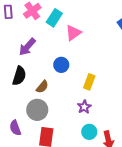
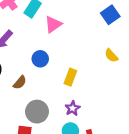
purple star: (84, 107) -> (73, 108), moved
gray circle: (37, 110) -> (37, 112), moved

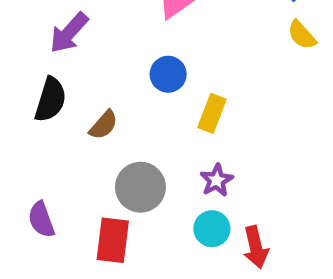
yellow semicircle: (111, 56) -> (302, 35), moved
blue circle: (40, 59) -> (168, 74), moved

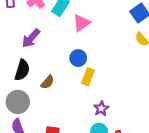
yellow rectangle: (212, 113) -> (88, 77), moved
gray circle: (140, 187) -> (18, 102), moved

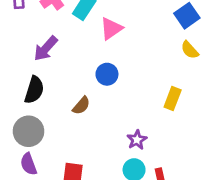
yellow rectangle: (88, 77) -> (173, 98), moved
brown semicircle: (47, 82) -> (81, 106), moved

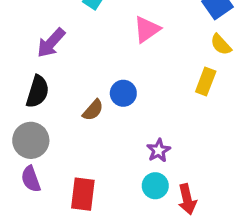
pink triangle: (111, 29) -> (147, 29), moved
blue circle: (107, 74) -> (123, 93), moved
yellow rectangle: (173, 98) -> (206, 81), moved

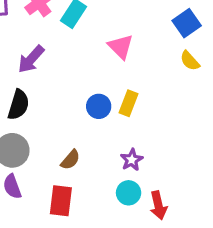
pink triangle: (147, 29) -> (121, 47), turned -40
yellow rectangle: (206, 81) -> (129, 103), moved
brown semicircle: (93, 110) -> (70, 160), moved

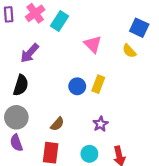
blue square: (187, 23) -> (139, 28), turned -30
yellow semicircle: (190, 61) -> (129, 51), moved
cyan circle: (129, 193) -> (89, 154), moved

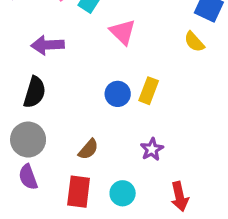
pink triangle: (93, 44) -> (123, 32), moved
purple arrow: (30, 53) -> (48, 45), turned 45
cyan circle: (89, 154) -> (123, 193), moved

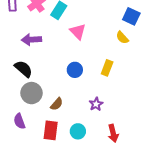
yellow rectangle: (149, 91) -> (107, 68), moved
black semicircle: (35, 92) -> (23, 69), turned -66
gray circle: (28, 140) -> (32, 93), moved

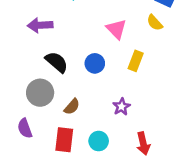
pink triangle: (78, 32) -> (116, 29), moved
black semicircle: (23, 69) -> (57, 62), moved

